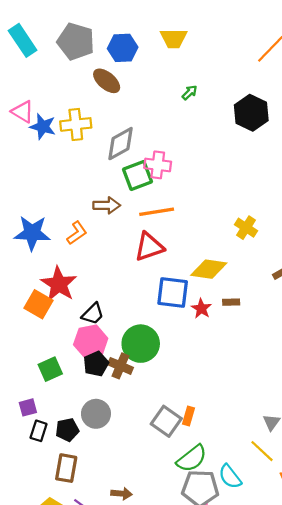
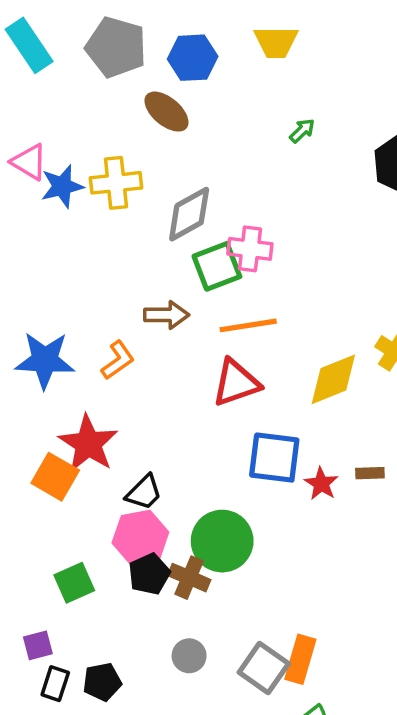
blue star: (43, 127) -> (62, 186), turned -30
yellow diamond: (209, 269) -> (333, 379), moved, turned -30
gray circle: (96, 414) -> (189, 656), moved, size x0.7
orange rectangle: (189, 416) -> (300, 659), size x1.5

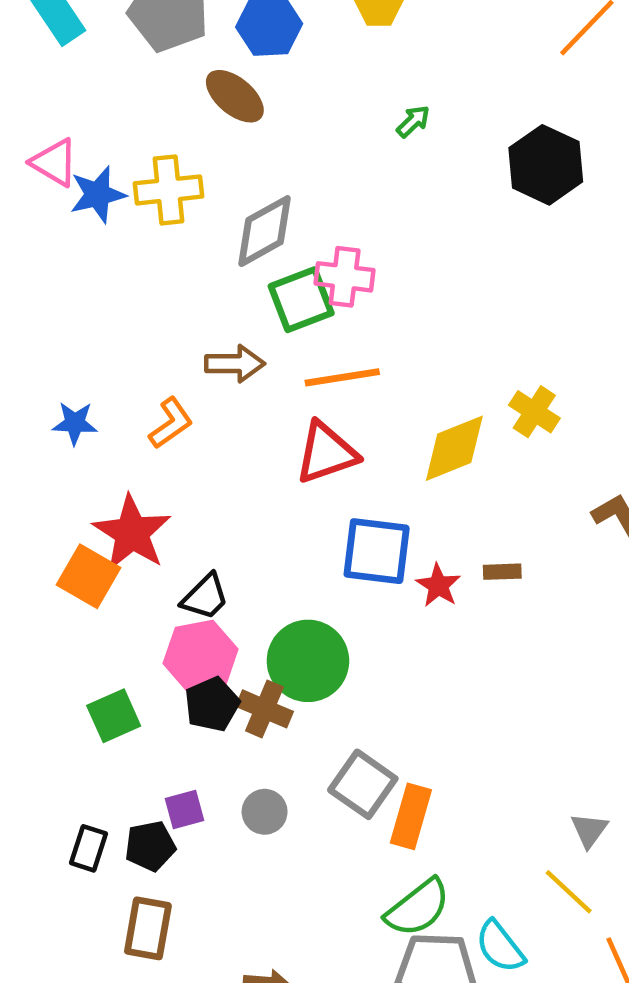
blue star: (45, 360) -> (75, 423), size x0.6
purple square: (38, 645) -> (185, 809), moved
gray square: (264, 668) -> (363, 784), moved

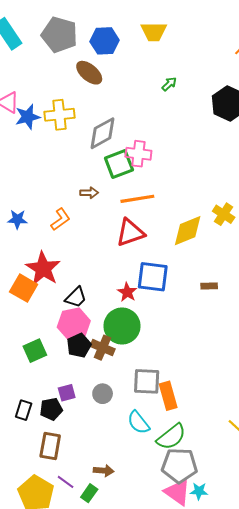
brown arrow: (235, 364) -> (89, 193), size x0.7
red star: (438, 585) -> (127, 292), moved
gray square: (363, 784) -> (147, 381), turned -32
orange rectangle: (411, 816) -> (168, 396), turned -32
cyan semicircle: (500, 947) -> (138, 422), moved

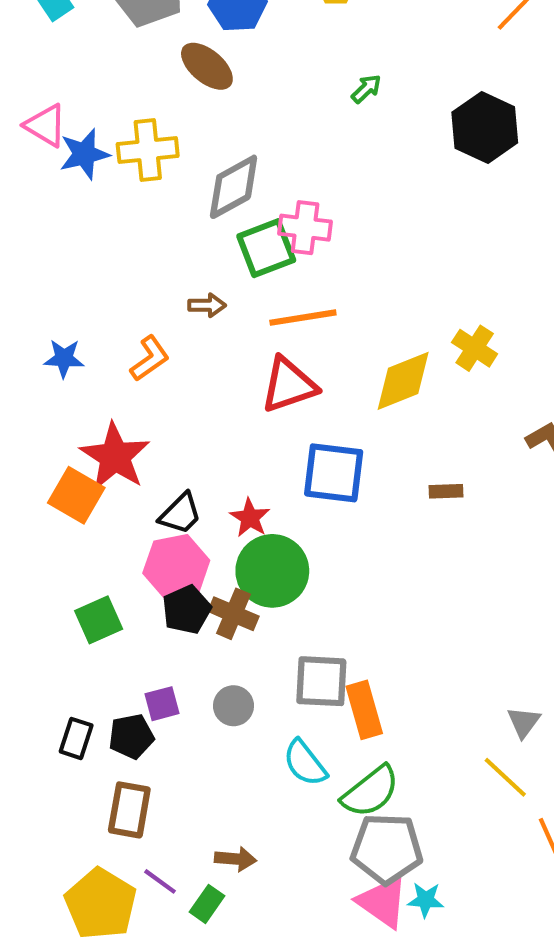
red star: (127, 292) -> (250, 518), moved

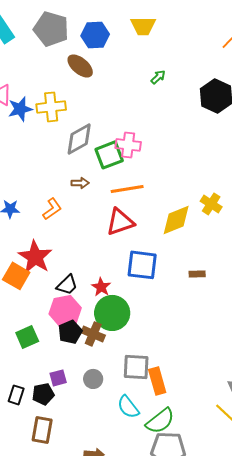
gray diamond: (234, 187) -> (79, 139), moved

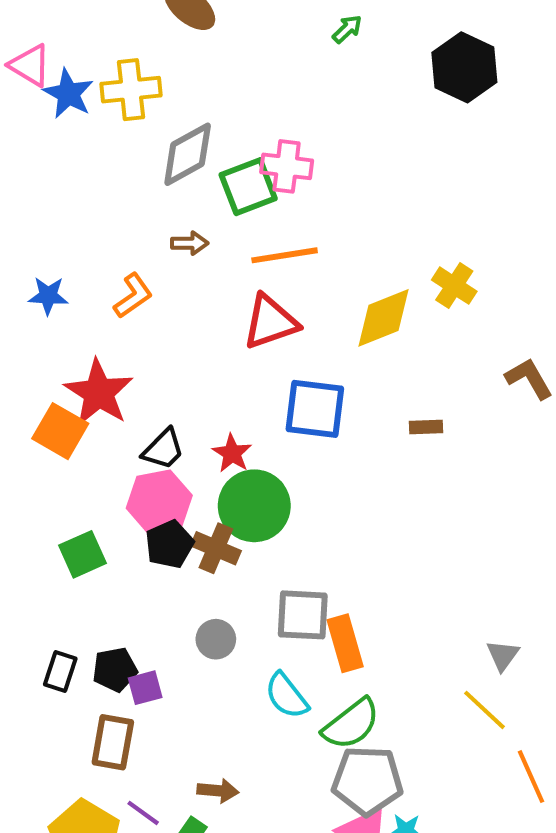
blue star: (20, 109) -> (68, 94), turned -30
purple square: (58, 378) -> (145, 688), moved

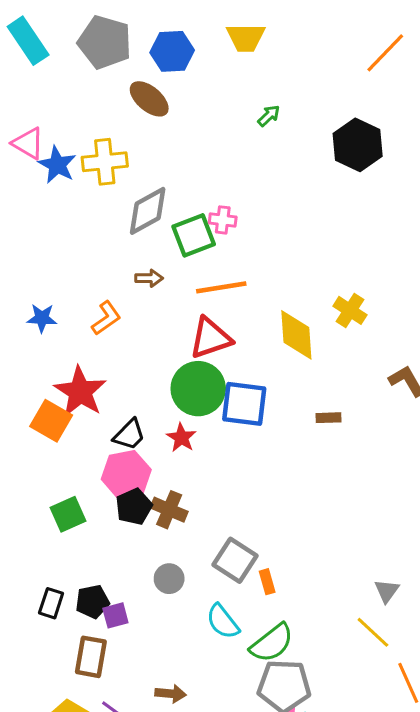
pink cross: (287, 166) -> (223, 220), size x0.7
yellow diamond: (384, 318) -> (296, 335), turned -72
green circle: (254, 506) -> (198, 389), moved
gray square: (303, 615) -> (235, 560), turned 30
orange rectangle: (345, 643) -> (267, 582), size x0.6

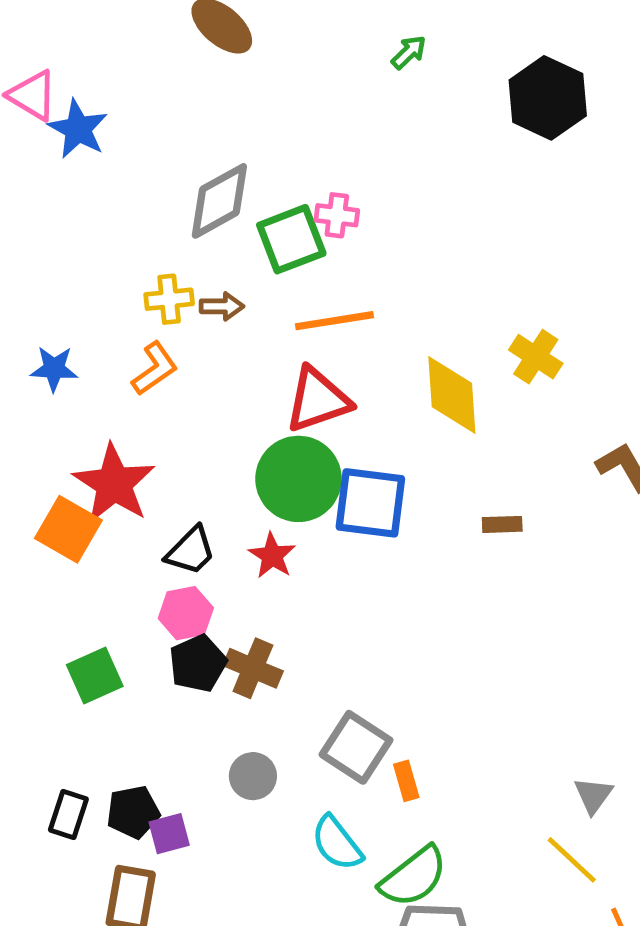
yellow cross: (105, 162) -> (169, 299), moved, size x0.7
pink hexagon: (126, 474) -> (186, 613), size x0.7

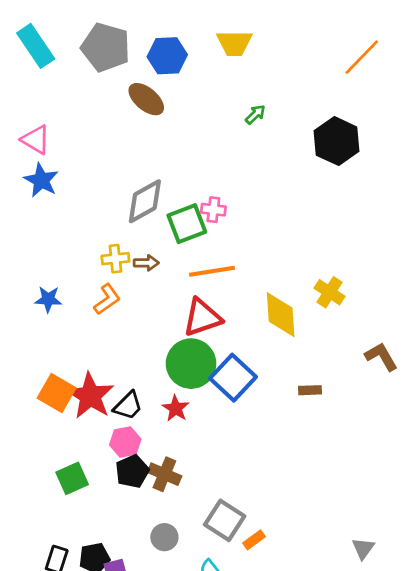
blue star: (78, 129) -> (41, 180), moved
red star: (114, 484) -> (90, 396), moved
blue square: (370, 503) -> (233, 378), turned 36
orange rectangle: (406, 781) -> (254, 540), turned 70

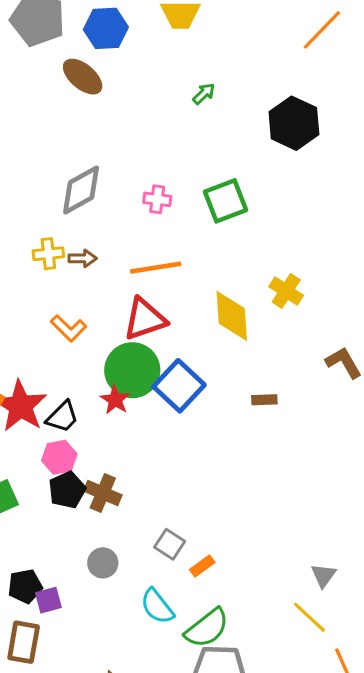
green square: (187, 224) -> (226, 201), moved
orange L-shape: (107, 299) -> (69, 328), moved, turned 80
red star: (176, 408) -> (115, 400), moved
gray square: (225, 520) -> (170, 544), size x0.7

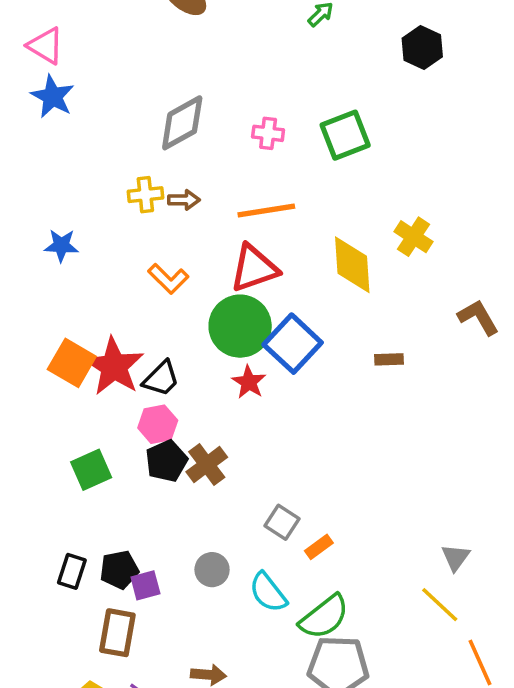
black hexagon: (294, 123) -> (422, 47), size x0.7
red star: (115, 400) -> (249, 382), moved
brown cross: (103, 493) -> (207, 464), turned 30
gray circle: (103, 563) -> (212, 570), moved

